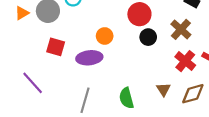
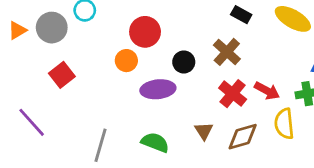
red circle: (139, 14) -> (145, 32), moved
red square: (56, 47) -> (62, 75), turned 36
purple ellipse: (89, 58) -> (158, 89), moved
green semicircle: (126, 98) -> (155, 142), turned 126

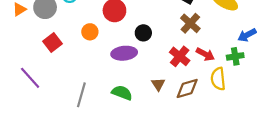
brown cross: (227, 52) -> (190, 23), moved
orange circle: (126, 61) -> (90, 32), moved

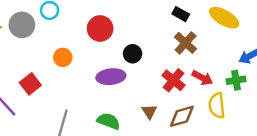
orange circle: (90, 32) -> (63, 57), moved
red square: (53, 43) -> (30, 84), moved

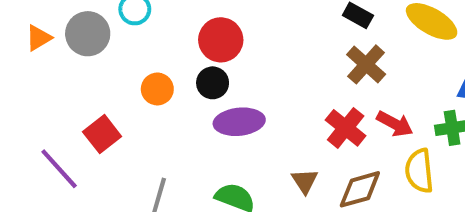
black circle: (133, 54) -> (213, 83), moved

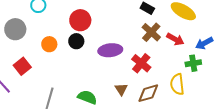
gray circle: (88, 34) -> (15, 29), moved
purple ellipse: (239, 122) -> (110, 50), moved
red arrow: (395, 124) -> (175, 39), moved

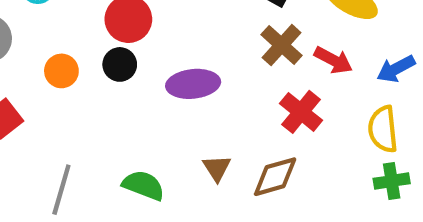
red cross: (141, 63) -> (301, 112), moved
green cross: (193, 63) -> (392, 181), moved
yellow semicircle: (177, 84) -> (383, 129), moved

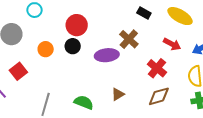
brown cross: (282, 45) -> (129, 39), moved
brown triangle: (217, 168) -> (118, 94), turned 32
brown diamond: (275, 177) -> (159, 96), moved

